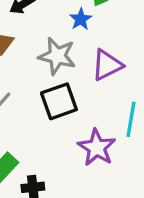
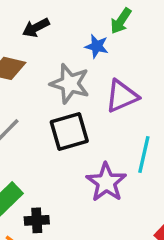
blue star: (81, 19) -> (97, 46), turned -30

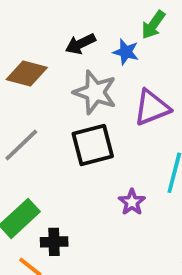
black arrow: (36, 28) -> (80, 44), moved
purple star: (106, 182) -> (132, 202), size x0.6

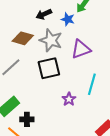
brown diamond: (27, 73) -> (23, 38), moved

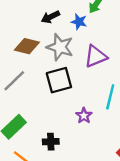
black cross: (27, 119) -> (51, 142), moved

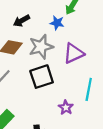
black arrow: (50, 17) -> (22, 21), moved
gray star: (60, 47) -> (41, 47), turned -30

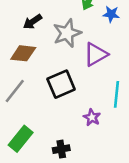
blue star: (57, 23) -> (111, 14), moved
gray star: (41, 47) -> (67, 33), moved

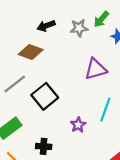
gray star: (67, 33) -> (79, 28), moved, size x0.7
black square: (61, 84) -> (45, 96), moved, turned -30

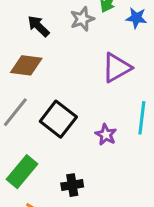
black arrow: (46, 26) -> (38, 26), turned 78
purple star: (78, 125) -> (106, 135), moved

